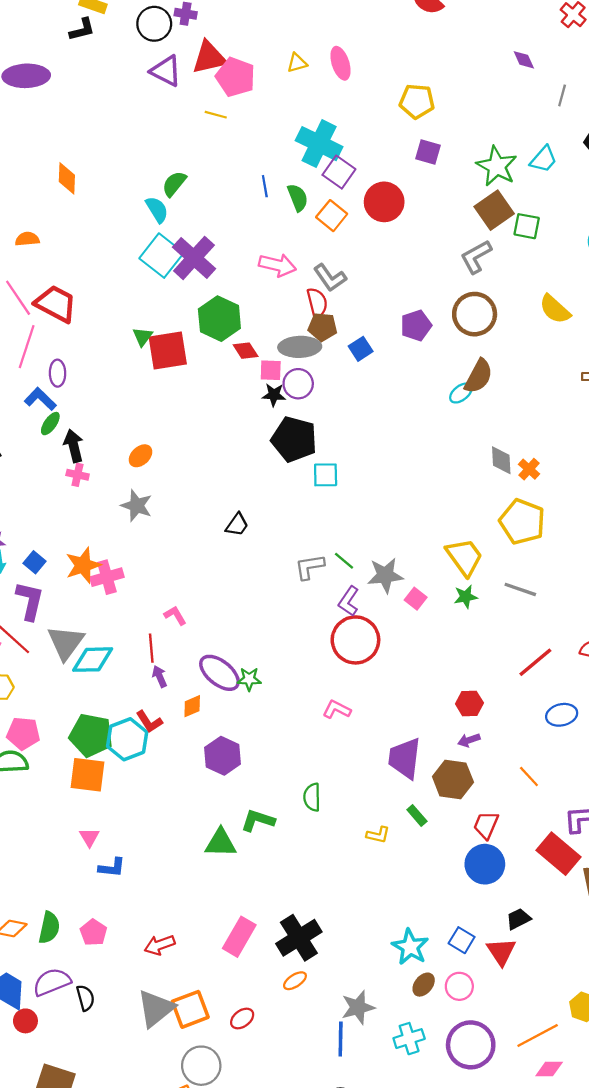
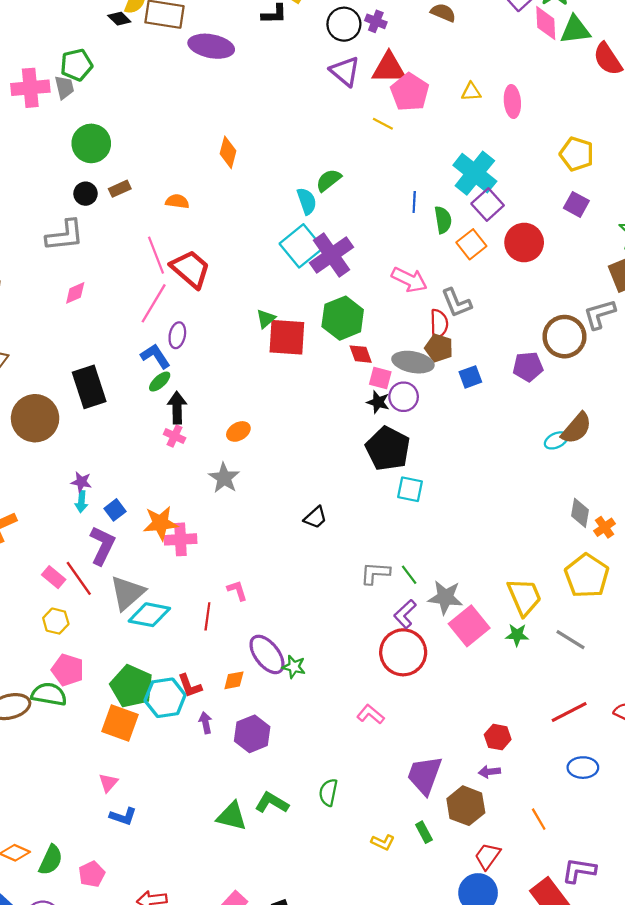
brown circle: (475, 314) -> (564, 337), moved
pink square: (416, 599) -> (469, 626), size x1.8
purple arrow: (160, 676) -> (206, 723), moved

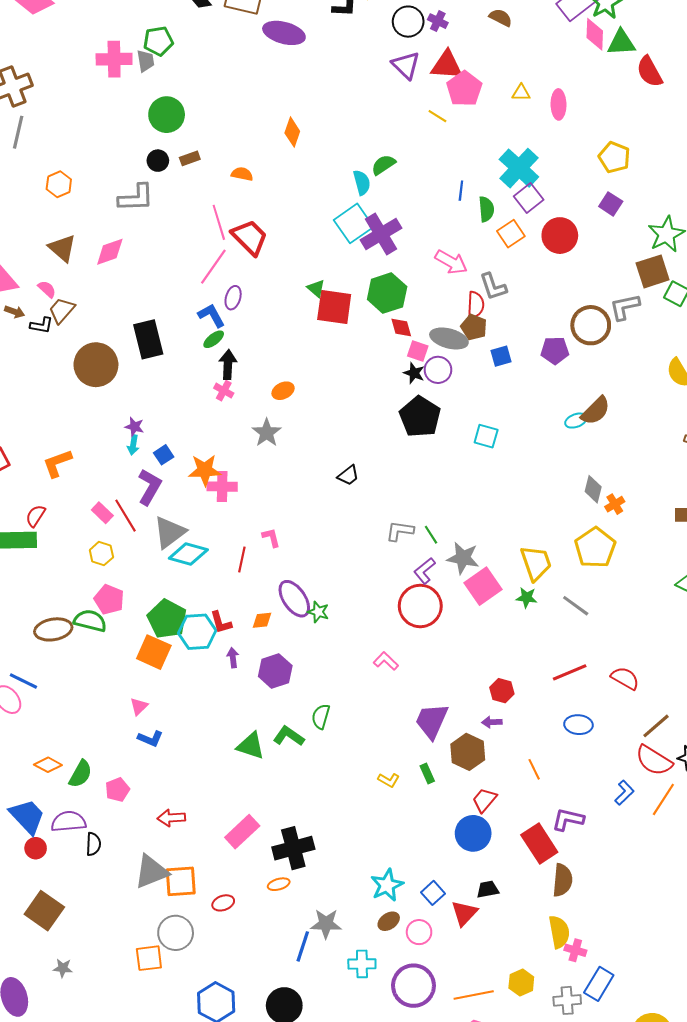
pink diamond: (75, 293) -> (110, 252), moved, size x1.4
green triangle: (266, 319) -> (316, 288), turned -42
cyan square: (410, 489) -> (486, 436), moved
green semicircle: (328, 792) -> (321, 716), moved

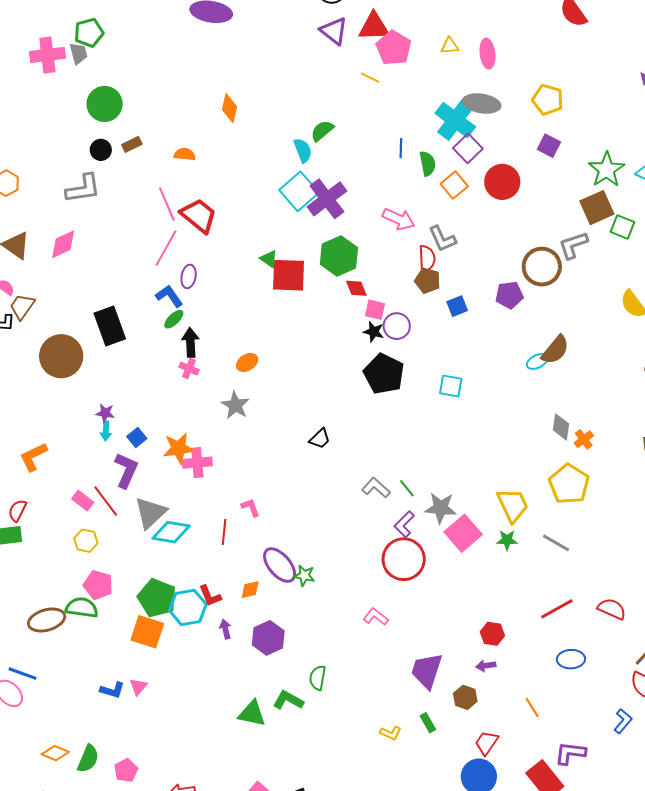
gray ellipse: (449, 338) -> (482, 104), moved
gray L-shape: (400, 531) -> (376, 488), turned 40
blue L-shape: (150, 739) -> (112, 690), moved
brown hexagon: (468, 752) -> (465, 697), size x0.7

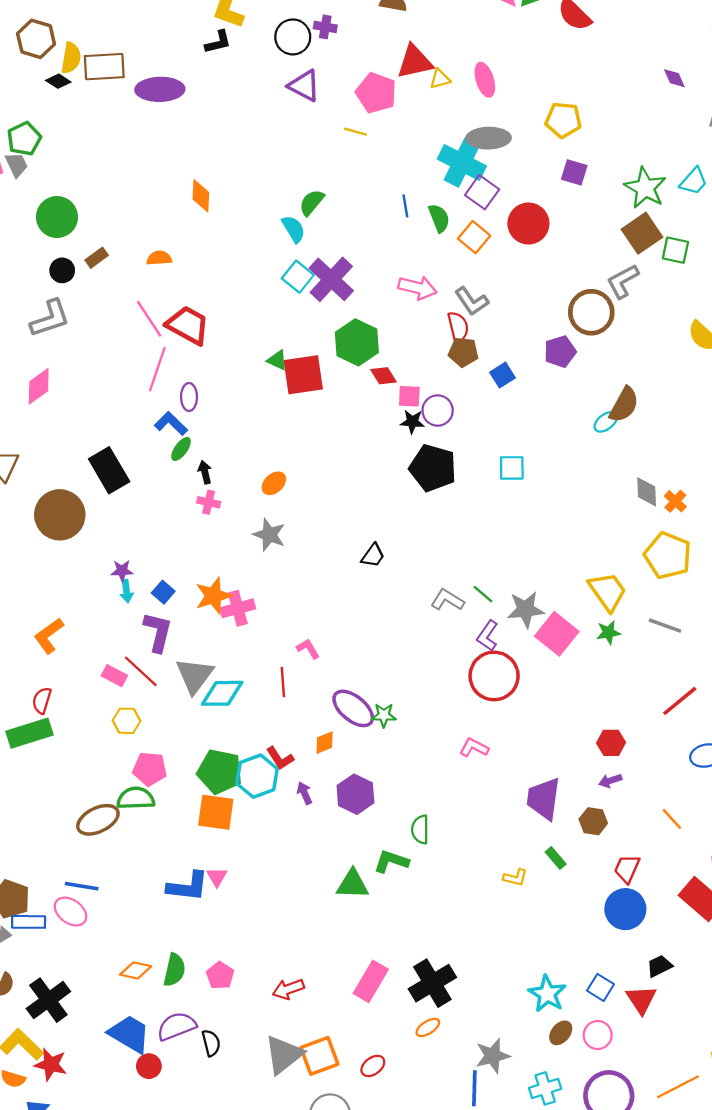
red triangle: (374, 27) -> (415, 62), moved
cyan square: (299, 191) -> (298, 277), size x0.7
black arrow: (190, 342) -> (205, 472), size x0.7
blue L-shape: (112, 690) -> (188, 886), size x1.5

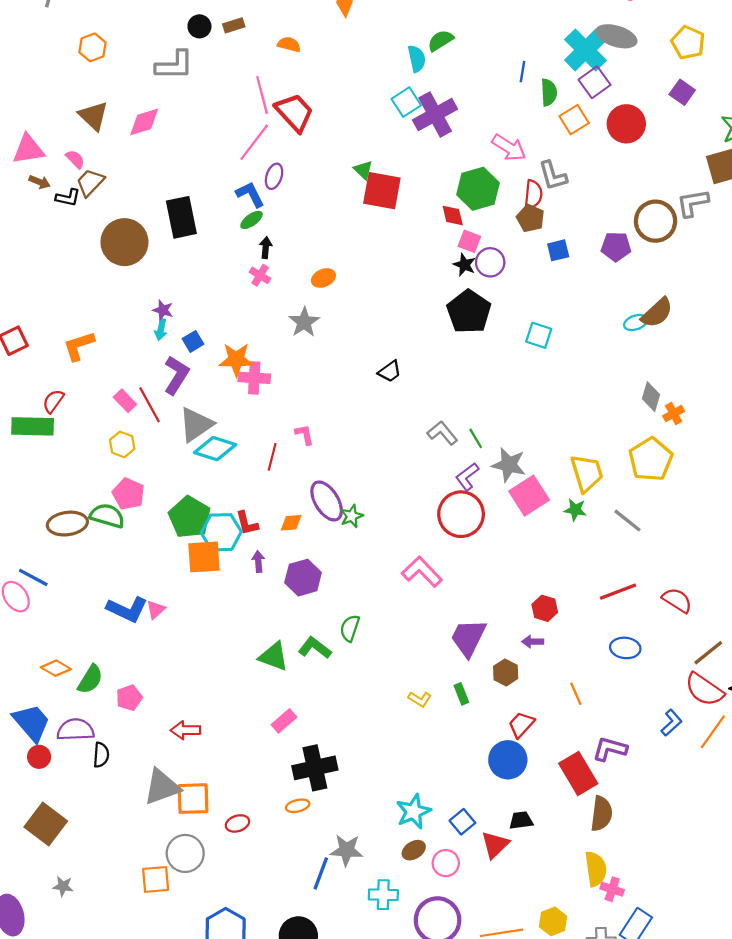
green hexagon: (357, 342) -> (478, 189), moved
green star: (384, 715) -> (352, 516), turned 30
pink L-shape: (474, 748) -> (422, 572), size x1.5
orange square: (216, 812) -> (204, 557), moved, turned -30
pink rectangle: (371, 981) -> (284, 721), moved, size x0.7

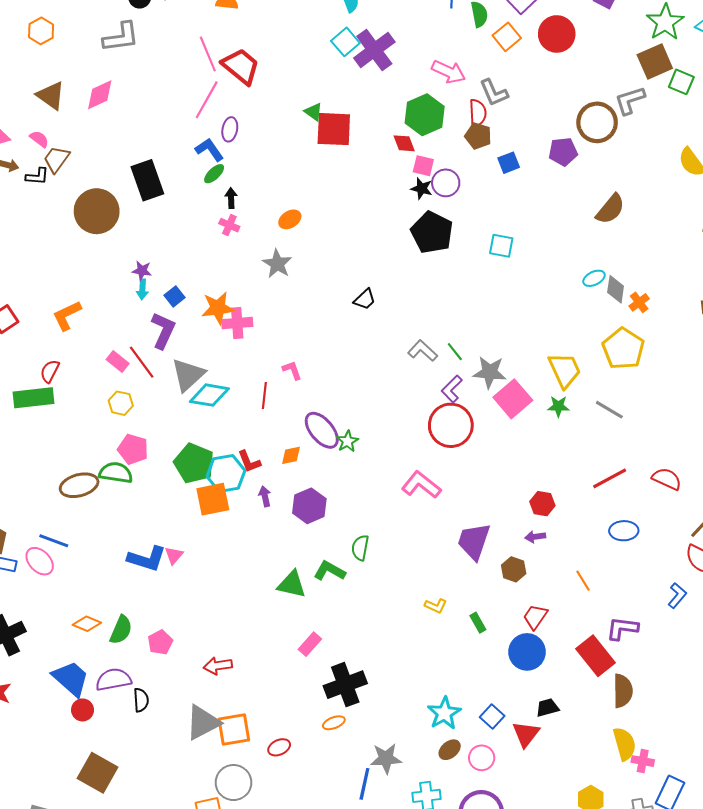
cyan ellipse: (636, 323) -> (594, 278), moved
green rectangle: (461, 694) -> (478, 623), moved

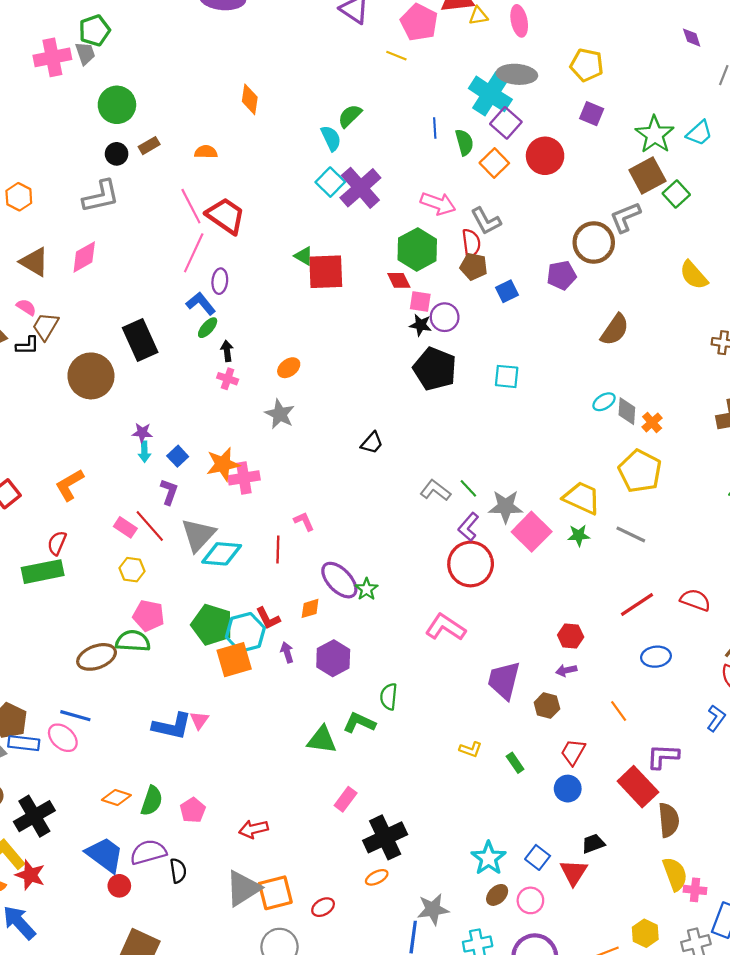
green square: (681, 82) -> (676, 194), turned 30
purple L-shape: (163, 330) -> (169, 492), size x0.7
yellow trapezoid: (565, 370) -> (582, 498), turned -36
blue circle: (527, 652) -> (568, 789), size x0.7

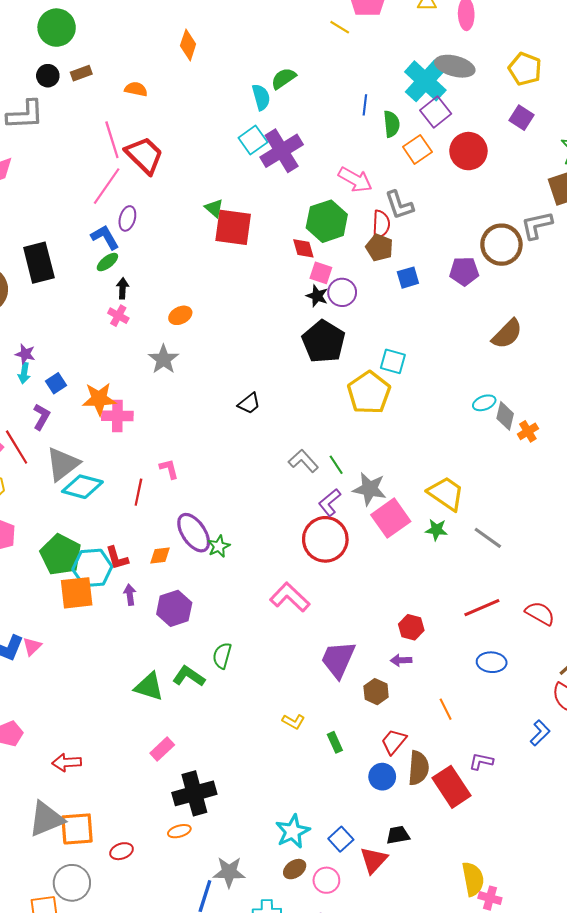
yellow pentagon: (640, 471) -> (369, 393), moved
purple L-shape: (663, 756) -> (481, 761), size x0.7
brown semicircle: (669, 820) -> (418, 768), moved

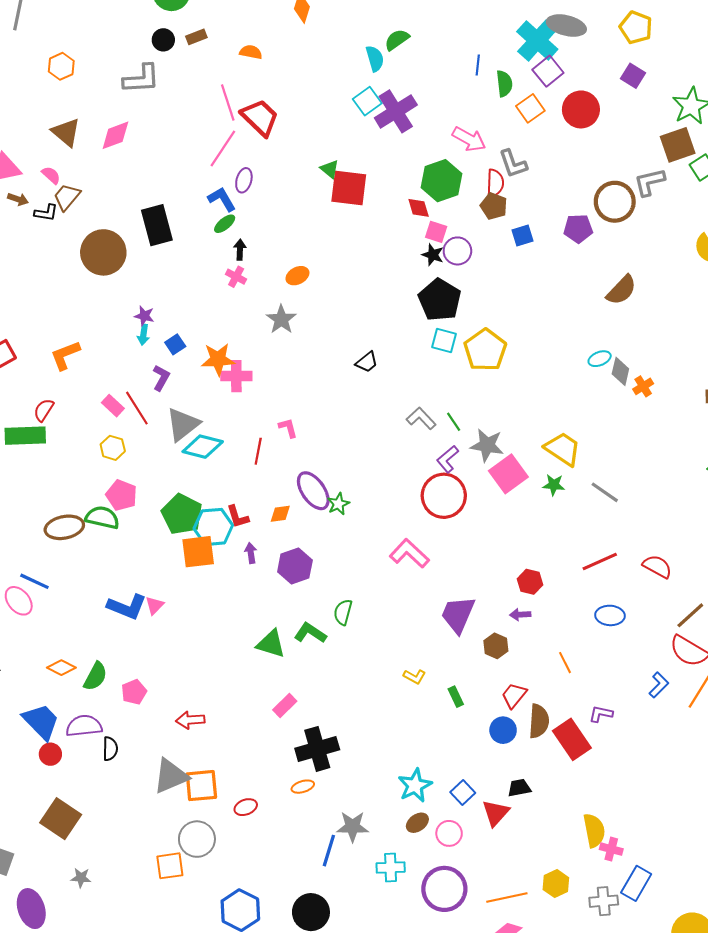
cyan square: (393, 361) -> (444, 340), moved

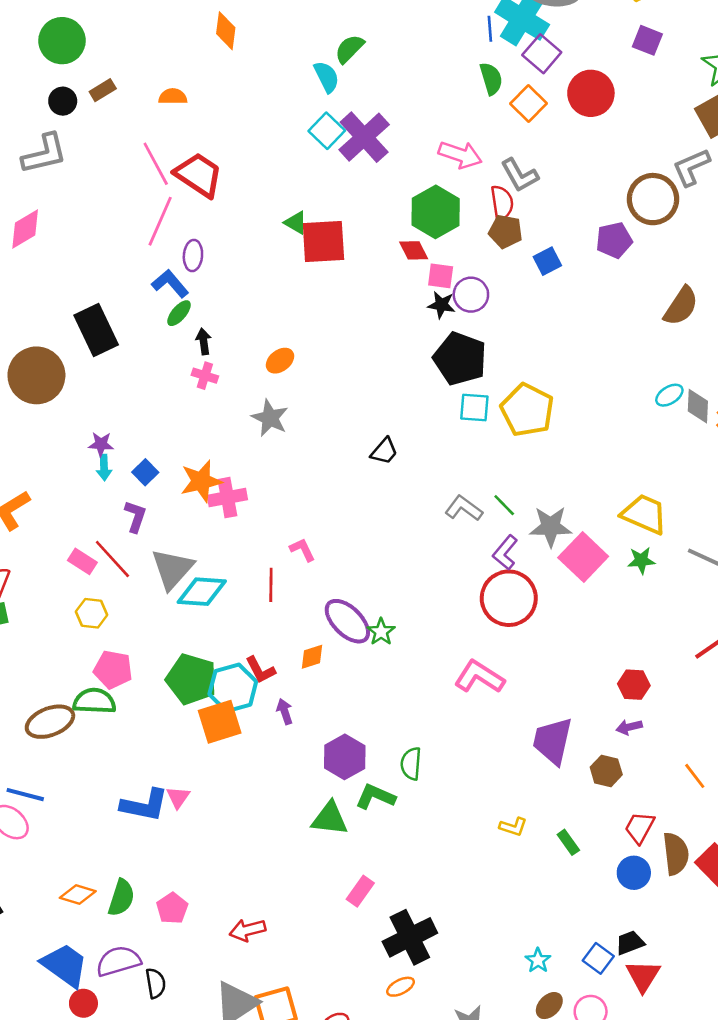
blue line: (478, 65) -> (490, 29), moved
purple hexagon: (295, 566) -> (345, 757), moved
cyan star: (415, 785) -> (538, 960), size x0.6
black trapezoid: (519, 788) -> (630, 943), moved

